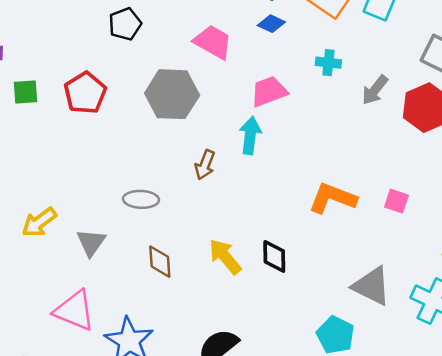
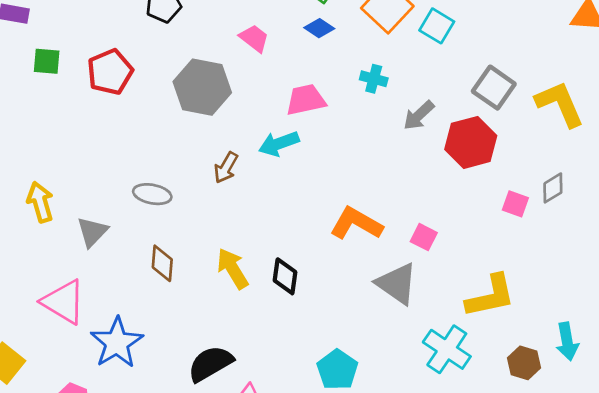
pink trapezoid: (213, 42) -> (254, 38), size x0.7
cyan arrow: (250, 135) -> (279, 144), turned -126
yellow arrow: (39, 222) -> (40, 202), turned 102
gray triangle: (372, 286) -> (397, 284), moved

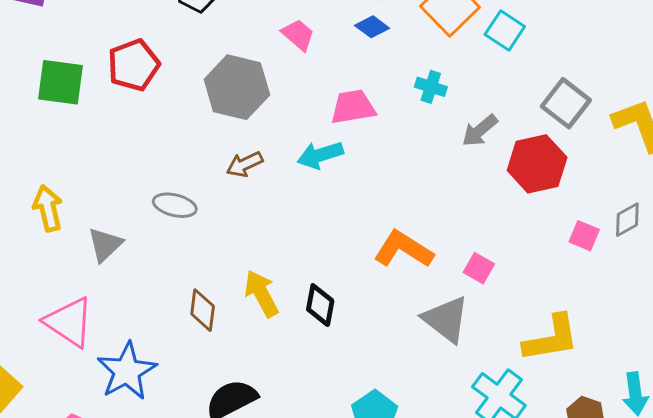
green square: (47, 61) -> (60, 82), moved, size x1.5
brown arrow: (226, 168) -> (245, 164), moved, turned 32
brown diamond: (162, 263) -> (203, 310), moved

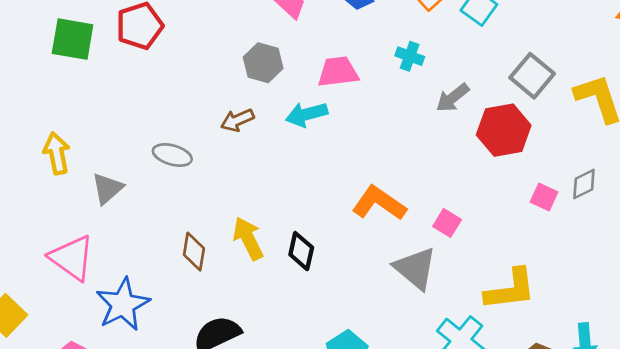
gray hexagon: (237, 87) -> (263, 63), moved, size x0.7

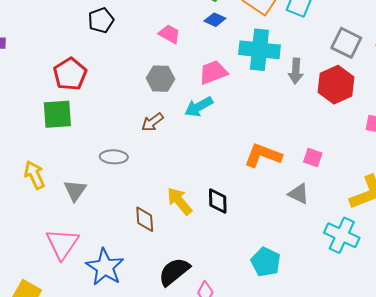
green square: (73, 39) -> (57, 114), moved
cyan cross: (410, 56) -> (259, 50), size x2.0
gray arrow: (453, 98) -> (296, 71), turned -35
pink triangle: (72, 258) -> (62, 244), turned 42
gray triangle: (415, 268) -> (299, 194), size x0.7

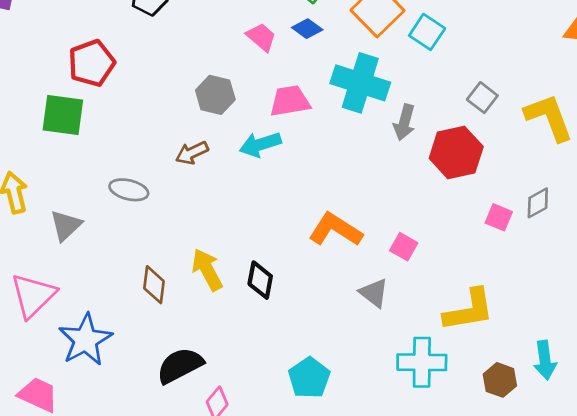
pink trapezoid: (169, 34) -> (261, 37), moved
gray square: (346, 43) -> (482, 98), size x0.7
cyan cross: (342, 235) -> (422, 362), turned -36

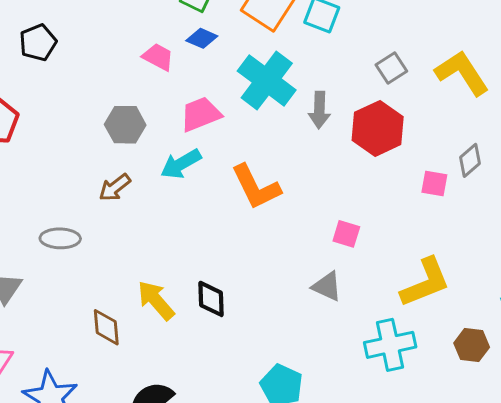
cyan cross: (360, 83) -> (267, 80), turned 32
gray square: (482, 98) -> (391, 68), turned 32
orange L-shape: (335, 230) -> (256, 187), moved, turned -136

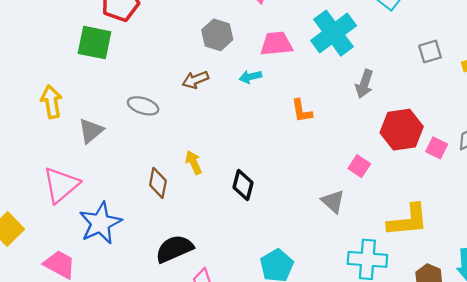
gray arrow: (319, 110) -> (364, 84), moved
red hexagon: (378, 128) -> (402, 130), moved
cyan arrow: (181, 164) -> (250, 77), size x0.7
orange L-shape: (256, 187) -> (302, 111), size x0.6
yellow arrow: (156, 300) -> (194, 163), moved, size x0.7

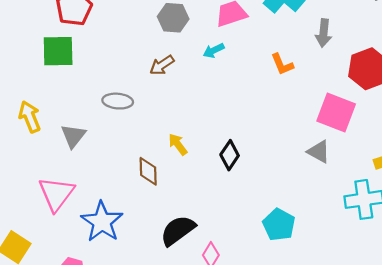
orange L-shape: (302, 111) -> (282, 64), moved
pink square: (359, 166) -> (336, 112), size x1.8
black diamond: (243, 185) -> (230, 155), turned 32

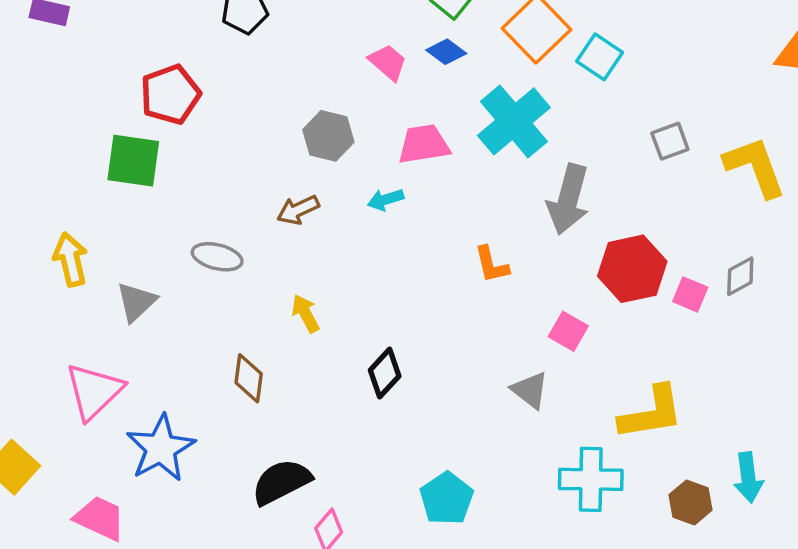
gray arrow: (324, 33) -> (568, 199), size x1.5
orange L-shape: (282, 64) -> (491, 265), moved
pink square: (336, 112) -> (568, 331), size x0.6
yellow arrow: (178, 144) -> (306, 313), moved

